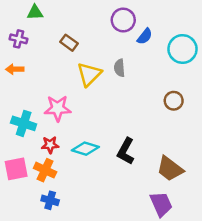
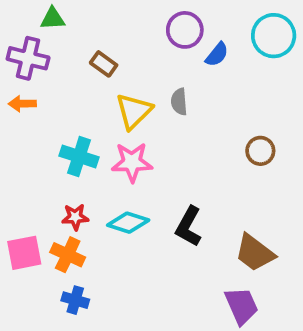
purple cross: (19, 39) -> (28, 58), size x1.5
cyan circle: (182, 49) -> (274, 36), moved
pink star: (58, 108) -> (132, 162), moved
cyan cross: (24, 123) -> (79, 157), moved

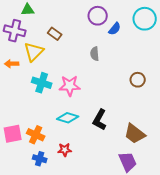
orange arrow: (22, 104) -> (12, 64), moved
yellow triangle: (134, 111) -> (34, 52), moved
red star: (75, 217) -> (65, 150), moved

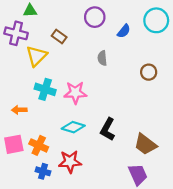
purple circle: (98, 16) -> (95, 17), moved
orange arrow: (12, 64) -> (19, 110), moved
brown circle: (138, 80) -> (149, 72), moved
red star: (65, 150) -> (70, 162), size x1.5

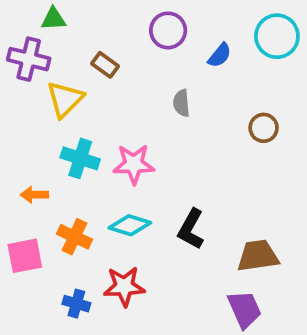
brown trapezoid: (145, 144) -> (258, 256), turned 135
orange cross: (39, 145) -> (74, 237), moved

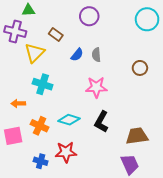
blue semicircle: (220, 55) -> (77, 55), moved
pink star: (134, 164) -> (96, 87), moved

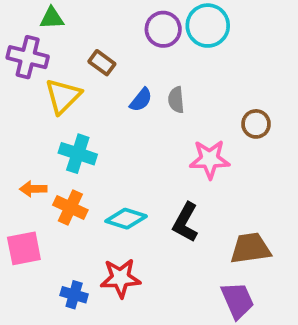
cyan circle: (147, 19) -> (208, 26), moved
pink star: (96, 87) -> (210, 159), moved
orange cross: (40, 126) -> (70, 208), moved

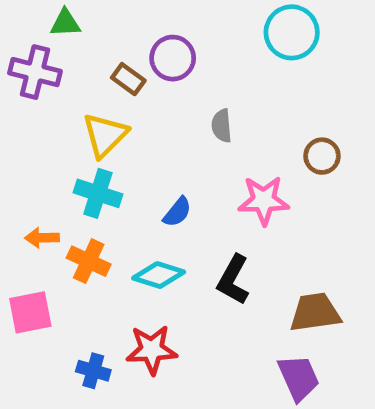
cyan circle: (208, 26) -> (292, 32), moved
purple circle: (163, 29) -> (173, 58), moved
yellow triangle: (63, 96) -> (105, 135), moved
blue semicircle: (141, 100) -> (177, 212), moved

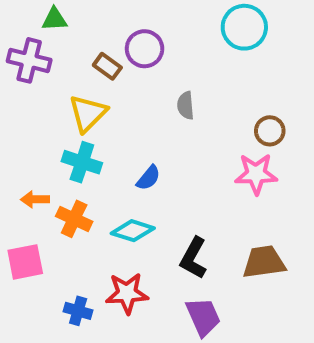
pink star: (264, 200) -> (256, 174), moved
black L-shape: (233, 280) -> (193, 258), moved
purple trapezoid: (299, 378) -> (203, 317), moved

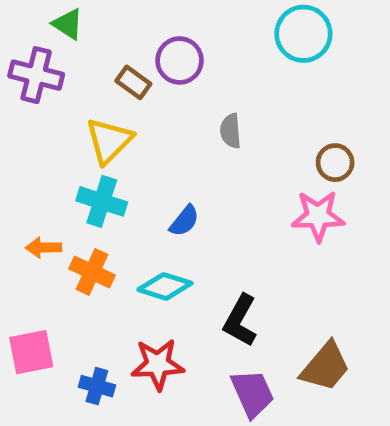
green triangle: (55, 19) -> (68, 24), turned 36
pink square: (25, 262) -> (31, 352), moved
brown trapezoid: (264, 262) -> (325, 367), moved, turned 138

